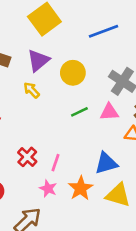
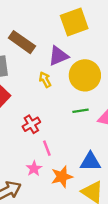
yellow circle: (73, 73) -> (85, 75), size x1.4
red cross: (27, 157) -> (31, 124), moved
pink line: (55, 163) -> (47, 148), turned -56

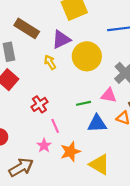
green line: (80, 111) -> (83, 103), moved
blue triangle: (90, 162) -> (97, 124), moved

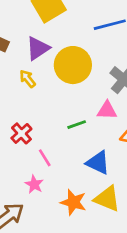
blue triangle: (97, 124) -> (98, 163), moved, turned 36
orange star: (70, 152) -> (73, 202), moved, turned -30

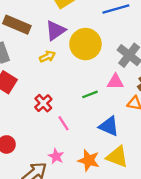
yellow arrow: (28, 79) -> (47, 57), turned 105
pink star: (34, 184) -> (56, 156), moved

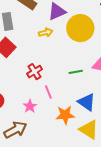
pink star: (56, 156) -> (30, 106), moved
orange star: (89, 160) -> (65, 115), moved, turned -30

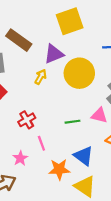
yellow arrow: (46, 32) -> (41, 77), turned -48

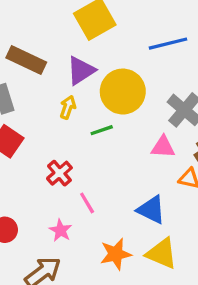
green line: (73, 122) -> (102, 130), moved
orange star: (59, 169) -> (116, 254), moved

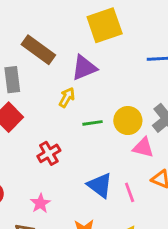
yellow circle: (123, 92) -> (128, 121), moved, size x0.7
pink line: (87, 203) -> (130, 192), moved
blue triangle: (151, 210) -> (100, 185), moved

